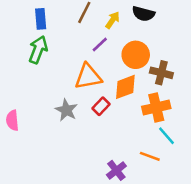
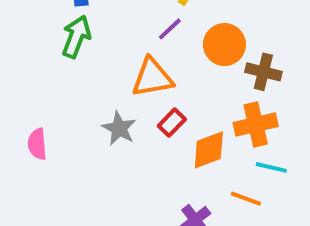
orange diamond: (125, 87) -> (209, 150), moved
cyan line: (167, 136) -> (271, 167), turned -36

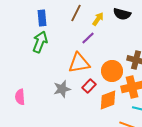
orange circle: (224, 45) -> (112, 71), moved
gray star: (119, 128) -> (62, 89), turned 30

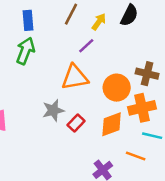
black semicircle: (122, 14) -> (129, 15), turned -78
red rectangle: (89, 86) -> (76, 123), moved

